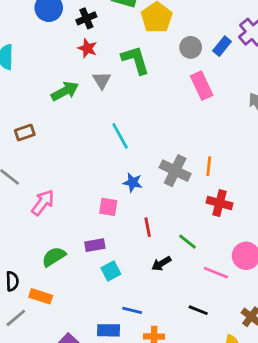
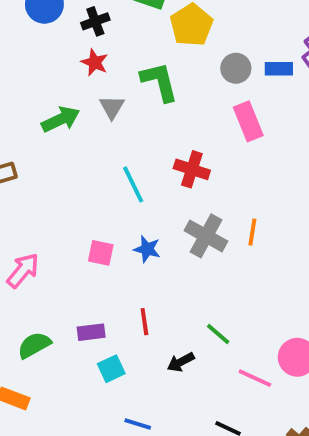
blue rectangle: (222, 46) -> (279, 69), turned 48
red cross: (220, 203) -> (192, 169), moved
pink square: (108, 207) -> (101, 253), moved
red line: (148, 227) -> (144, 322), moved

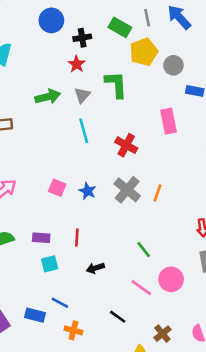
gray circle: (236, 68) -> (173, 65), moved
cyan line: (133, 184) -> (84, 131), moved
green line: (218, 334) -> (144, 250), moved

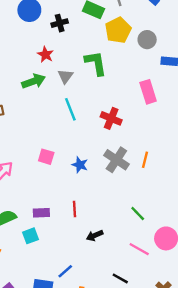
red star: (77, 64) -> (45, 55), moved
pink square: (57, 188) -> (46, 157), moved
cyan square: (50, 264) -> (31, 236), moved
blue line: (60, 303) -> (65, 271), turned -63

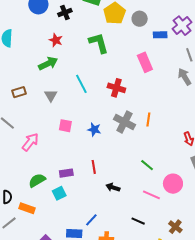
gray triangle: (65, 76) -> (51, 95), moved
black arrow: (95, 235) -> (113, 187), turned 48

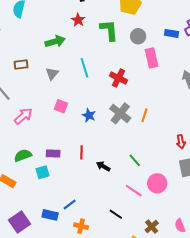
gray circle: (140, 19) -> (138, 36), moved
red star: (56, 40) -> (78, 20), moved
black arrow: (113, 187) -> (103, 166), moved

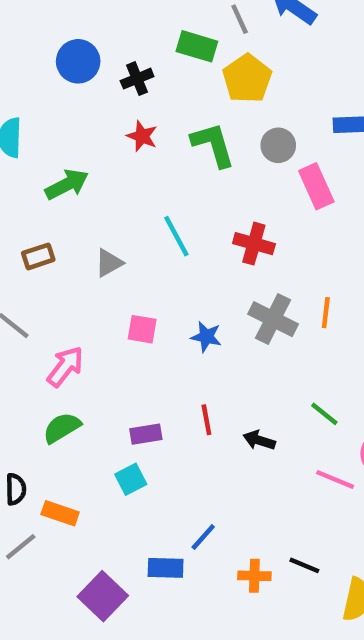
green arrow: (55, 41) -> (67, 184), moved
gray triangle: (52, 74) -> (109, 263), turned 32
green semicircle: (23, 155) -> (62, 428), moved
black line: (116, 214) -> (304, 565), moved
orange cross: (81, 226) -> (254, 576), moved

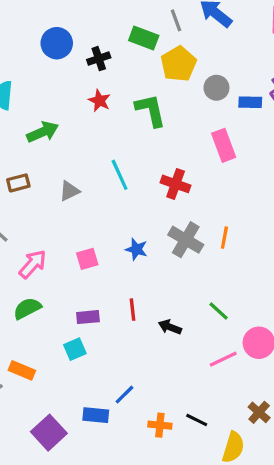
gray circle: (278, 145) -> (216, 88), moved
pink square: (142, 329) -> (87, 259), moved, turned -30
pink line: (335, 479) -> (223, 359), turned -52

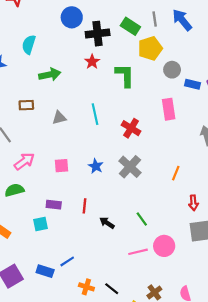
black cross: (99, 59) -> (98, 34), size x1.5
orange line: (224, 238) -> (176, 173), moved

